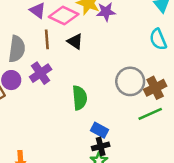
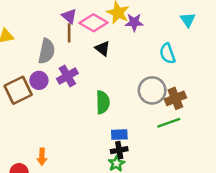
brown line: (47, 39) -> (69, 33), moved
cyan semicircle: (158, 39) -> (167, 53), moved
blue rectangle: (99, 130) -> (119, 135), turned -35

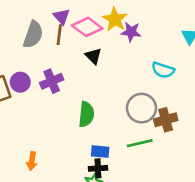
gray semicircle: (46, 51) -> (33, 35), moved
cyan semicircle: (167, 53) -> (163, 70), turned -60
green line: (169, 123) -> (140, 143), moved
orange arrow: (42, 157) -> (32, 161), moved

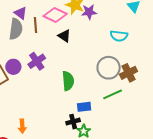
purple triangle: (62, 16) -> (20, 13), moved
orange arrow: (32, 161) -> (22, 126), moved
black cross: (98, 168) -> (73, 122), moved

